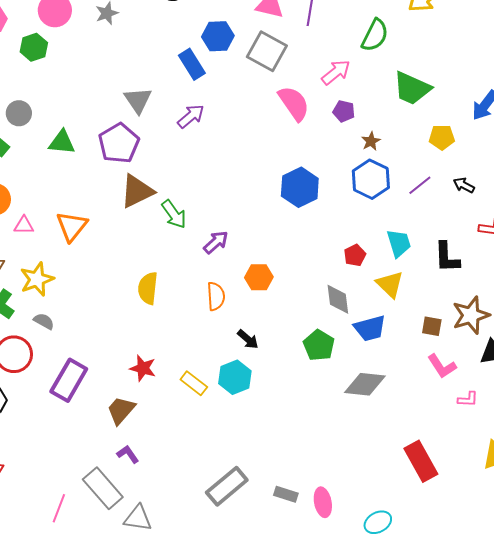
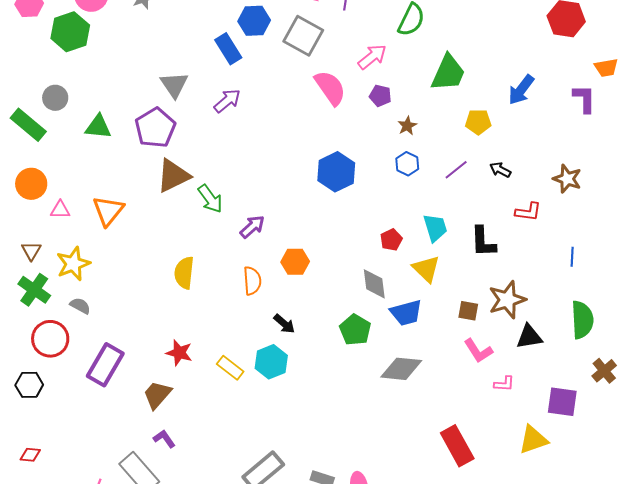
green hexagon: (34, 47) -> (70, 32), size x1.4
green trapezoid: (412, 88) -> (448, 73), turned -90
blue hexagon: (371, 179) -> (407, 164), size x0.6

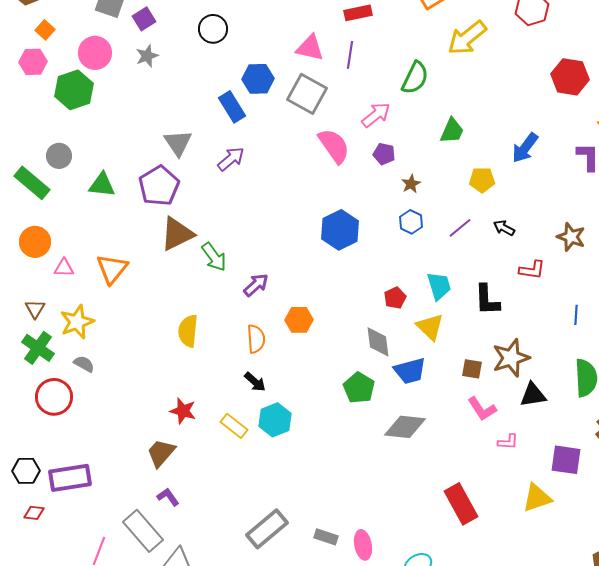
green trapezoid: (448, 73) -> (452, 131), size x0.7
black arrow: (284, 324) -> (255, 382), moved
purple rectangle: (105, 365) -> (70, 478), moved, turned 51
black hexagon: (29, 385) -> (26, 471), moved

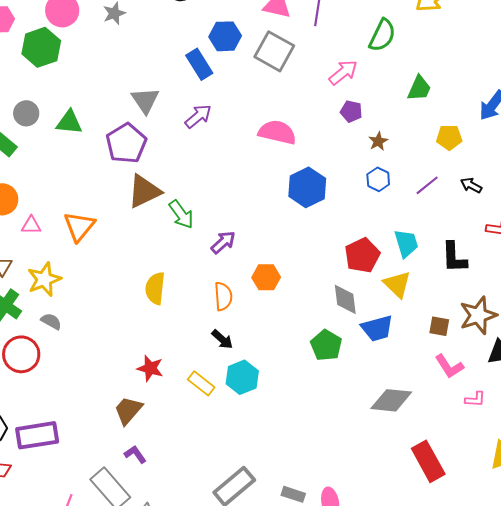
pink semicircle: (334, 146) -> (277, 132), moved, turned -42
green triangle: (102, 185) -> (69, 122), moved
red pentagon: (395, 298) -> (362, 255), size x1.6
gray diamond: (405, 427) -> (391, 400), moved

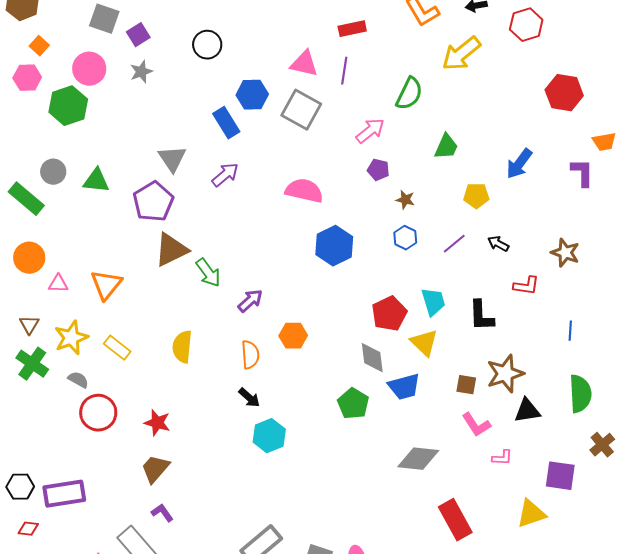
brown star: (378, 141) -> (405, 200), turned -30
red circle: (21, 354) -> (98, 413), moved
red star: (150, 368) -> (157, 423), moved
yellow rectangle: (201, 383) -> (117, 348), moved

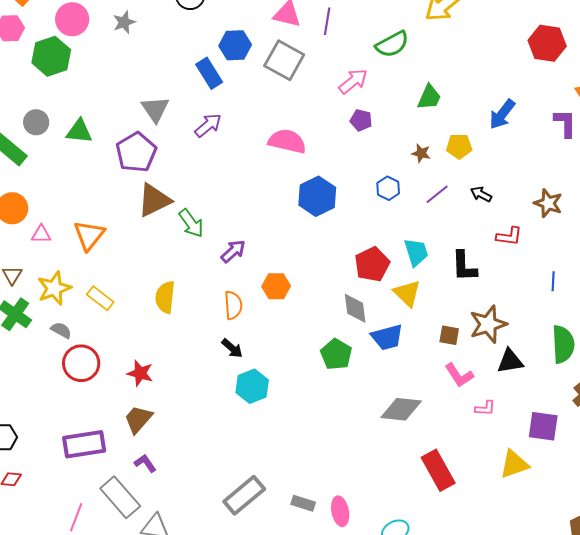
green semicircle: (409, 94) -> (392, 44), turned 36
brown star: (405, 200) -> (421, 153), moved
purple rectangle: (64, 494) -> (84, 444), moved

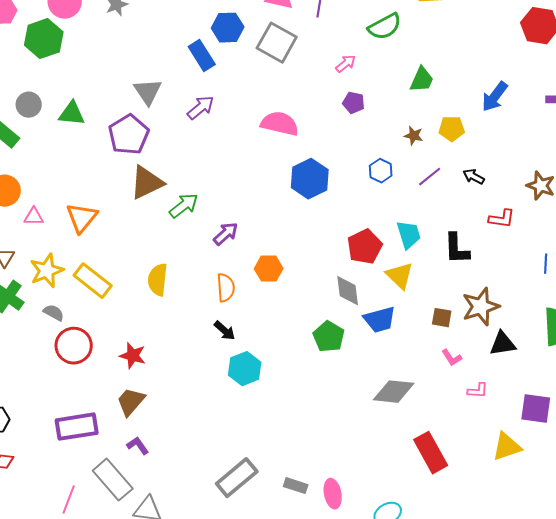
pink arrow: (353, 81) -> (346, 64), size x0.7
green arrow: (191, 223) -> (184, 206), turned -92
yellow rectangle: (100, 298) -> (93, 281), size x1.4
pink L-shape: (459, 375) -> (452, 358), size x0.7

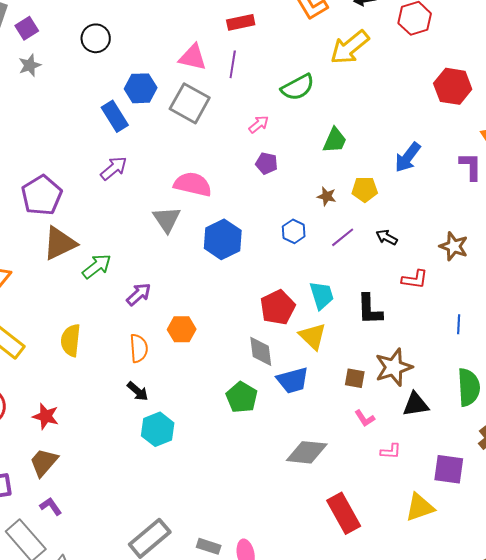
gray triangle: (148, 92) -> (167, 219), moved

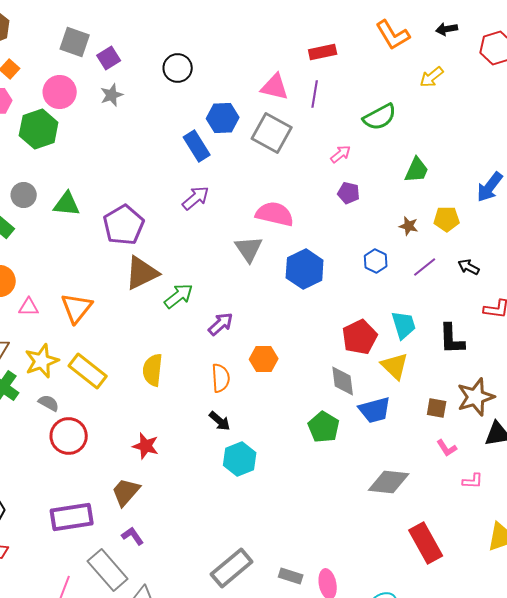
yellow arrow: (350, 47) -> (432, 77), size x0.6
red star: (46, 416) -> (146, 446), moved

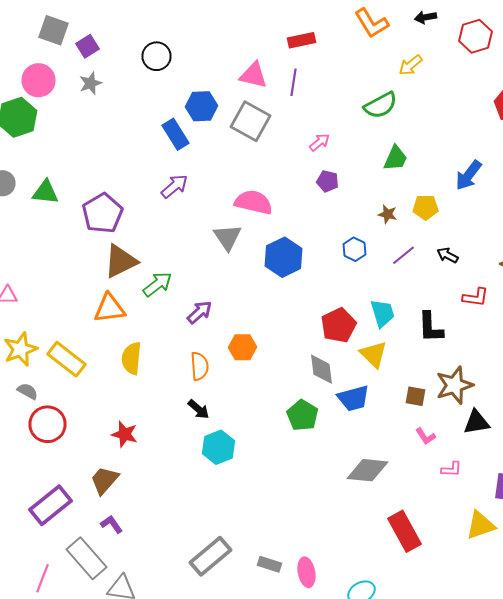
green semicircle: (380, 117) -> (380, 105), moved
orange triangle: (77, 308) -> (110, 308), moved, turned 44
purple rectangle: (72, 517) -> (50, 505), turned -30

